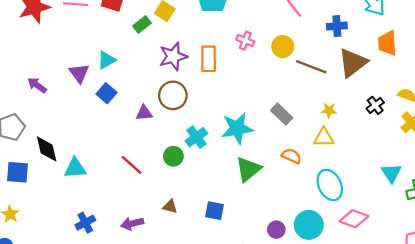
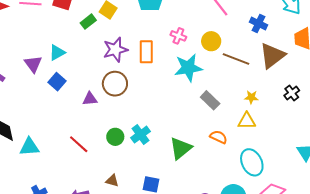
blue cross: (337, 26) -> (259, 24), turned 30
cyan star: (237, 128) -> (188, 68), moved
cyan cross: (196, 137) -> (140, 135), moved

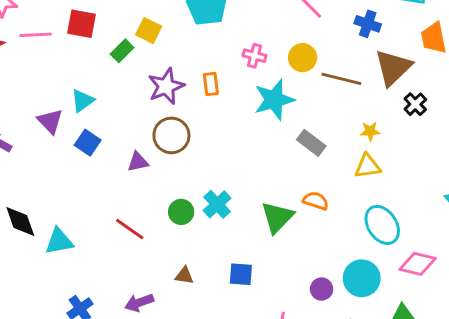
orange rectangle: (146, 52) -> (211, 84), size x0.7
black cross: (292, 93) -> (415, 104), moved
orange semicircle: (219, 137) -> (316, 201), moved

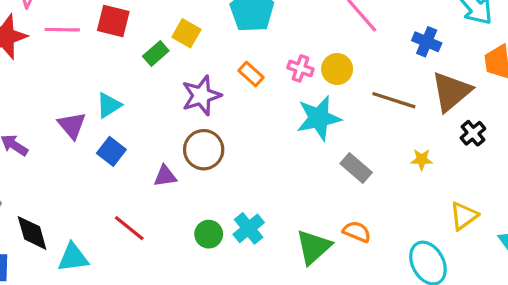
yellow circle: (303, 58) -> (337, 69), moved
orange rectangle: (211, 84) -> (251, 74), moved, turned -45
yellow triangle: (368, 166) -> (464, 216), moved, turned -32
red line: (130, 229) -> (129, 228), moved

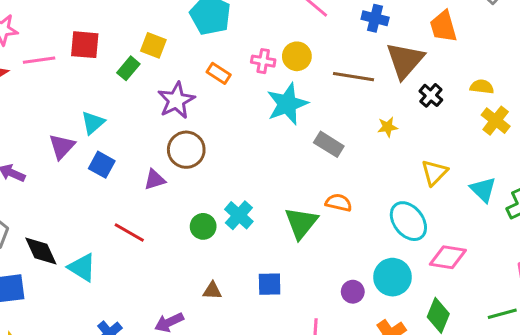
purple triangle: (72, 125) -> (62, 146), turned 32
cyan triangle: (73, 257) -> (82, 268), turned 48

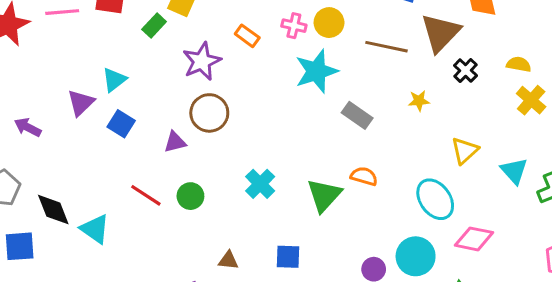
green circle: (203, 226) -> (190, 196), moved

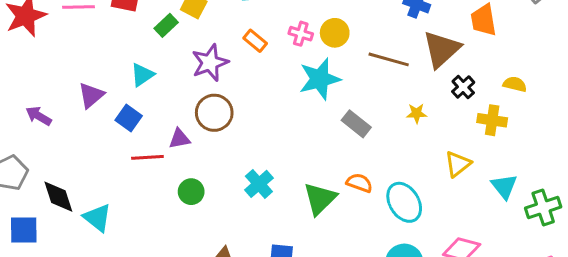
cyan triangle: (114, 80) -> (142, 75), moved
yellow cross: (531, 100) -> (492, 120), moved, turned -36
red line: (146, 195) -> (147, 157), moved, turned -40
cyan ellipse: (435, 199) -> (404, 202), moved

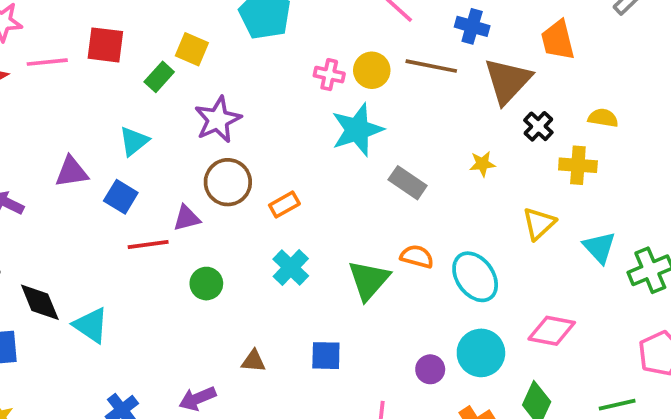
orange rectangle: (255, 41) -> (284, 204), moved, turned -65
brown line: (389, 59) -> (431, 66), moved
purple triangle: (91, 95) -> (72, 172), turned 36

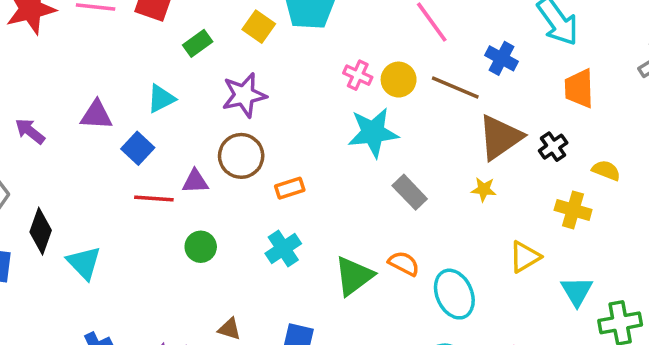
yellow square: (192, 49) -> (259, 27), moved
brown triangle: (508, 81) -> (500, 137), moved
black cross: (538, 126) -> (553, 147), moved
black diamond: (40, 302) -> (41, 231), turned 30

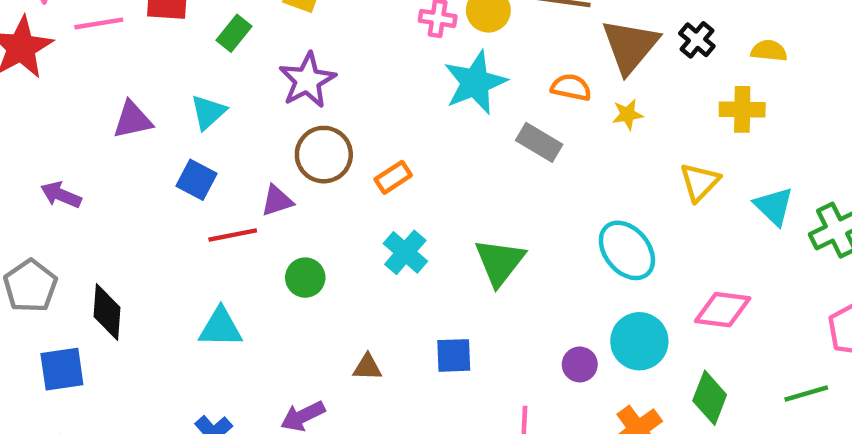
purple triangle: (96, 115) -> (133, 120), moved
cyan triangle: (84, 263) -> (221, 328), moved, turned -30
orange semicircle: (404, 263) -> (571, 87), moved

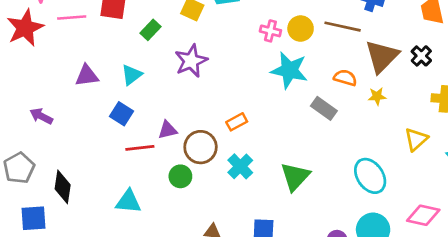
cyan star: (475, 83) -> (289, 70), turned 30
brown circle: (324, 155) -> (201, 147), moved

